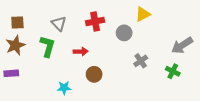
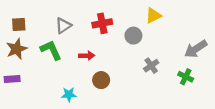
gray triangle: (59, 24) -> (63, 26), turned 42
green L-shape: (47, 46) -> (51, 50), turned -40

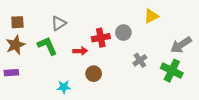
yellow triangle: (153, 16) -> (151, 16), moved
red cross: (102, 23) -> (101, 38), moved
green cross: (186, 77) -> (172, 71), size x1.5

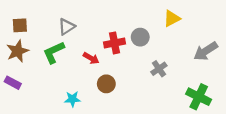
green L-shape: (47, 46) -> (54, 52), turned -90
red arrow: (80, 51) -> (91, 58), turned 32
green cross: (172, 71) -> (199, 97), moved
purple rectangle: (11, 73) -> (13, 83), turned 32

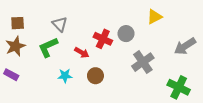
gray triangle: (67, 27) -> (60, 24), turned -42
red cross: (114, 43) -> (103, 39), turned 36
gray cross: (159, 69) -> (143, 62), size x1.5
cyan star: (72, 99) -> (65, 76), moved

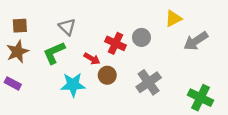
gray arrow: (185, 46) -> (196, 41), moved
gray cross: (143, 62) -> (149, 82), moved
cyan star: (65, 76) -> (73, 85), size x1.5
brown circle: (95, 76) -> (107, 75), moved

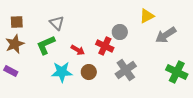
red cross: (115, 43) -> (105, 46), moved
brown circle: (107, 75) -> (89, 72), moved
green cross: (201, 98) -> (177, 72), moved

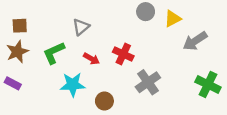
gray triangle: (57, 23) -> (81, 27), moved, turned 35
gray circle: (120, 32) -> (146, 12), moved
brown circle: (89, 72) -> (104, 101), moved

